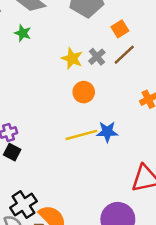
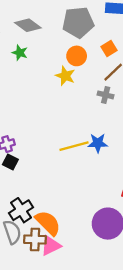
gray cross: (97, 57) -> (106, 95), moved, turned -35
orange circle: (84, 92) -> (77, 56), moved

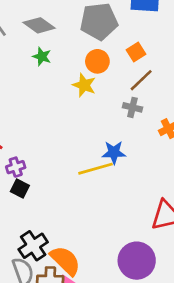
green star: (20, 53) -> (42, 57), moved
blue star: (98, 143) -> (114, 152), moved

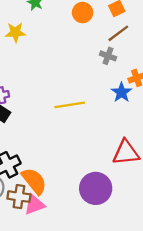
yellow star: (84, 85) -> (15, 32), moved, turned -30
blue star: (114, 152) -> (121, 92), moved, turned 30

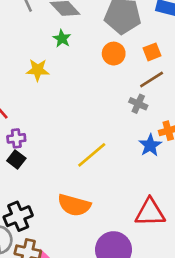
yellow line: (70, 105) -> (92, 155), turned -36
orange semicircle: (34, 181) -> (74, 205), moved, turned 140

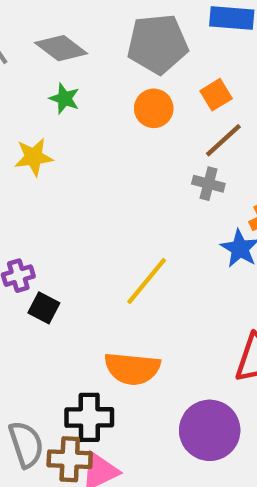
black square: (16, 159) -> (44, 308), moved
black cross: (18, 216) -> (89, 417), moved, turned 32

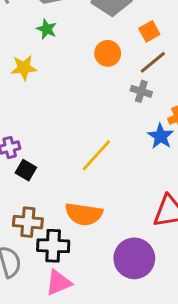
orange circle: (154, 108) -> (108, 53), moved
brown cross: (70, 459) -> (28, 222), moved

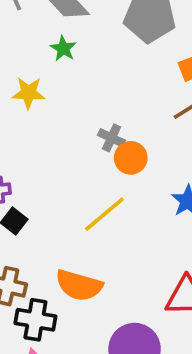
orange circle: (108, 53) -> (131, 158), moved
gray cross: (141, 91) -> (111, 138), moved

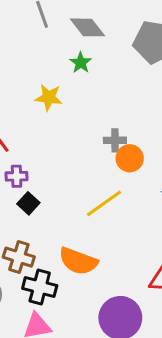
gray cross: (111, 138) -> (115, 140), turned -30

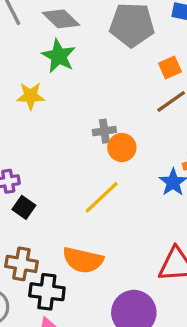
green star: (81, 63) -> (59, 56), size x1.5

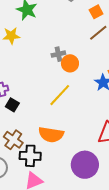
brown cross: (21, 264) -> (13, 140), turned 30

